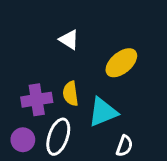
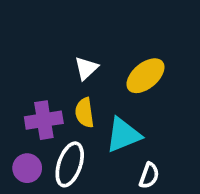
white triangle: (69, 40) -> (86, 68), moved, turned 45

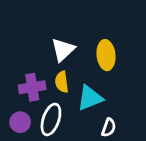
white triangle: (86, 68) -> (63, 50), size x1.4
yellow ellipse: (145, 76) -> (106, 55), turned -56

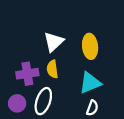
cyan triangle: (90, 98) -> (90, 83), moved

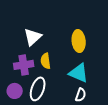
white triangle: (54, 42) -> (33, 37), moved
cyan triangle: (90, 83) -> (79, 73), turned 45

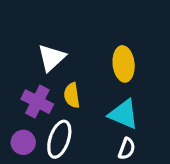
purple cross: (24, 65) -> (37, 102), turned 36

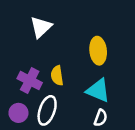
white triangle: (51, 58) -> (41, 27), moved

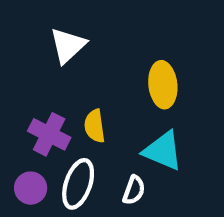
white semicircle: (101, 118) -> (134, 190), moved

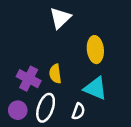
white triangle: (68, 45) -> (60, 18), moved

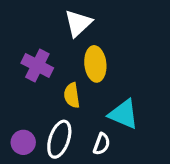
yellow ellipse: (95, 50) -> (95, 64), moved
purple cross: (29, 79) -> (37, 66), moved

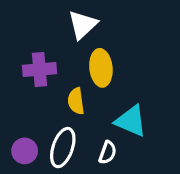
purple cross: (37, 66) -> (40, 70), turned -32

